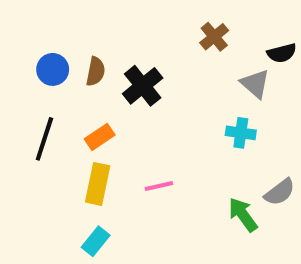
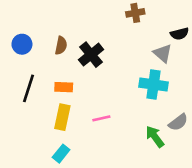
brown cross: (214, 37) -> (135, 13), moved, turned 30
blue circle: (53, 69) -> (22, 44), moved
cyan cross: (241, 133) -> (153, 85), size x1.5
orange rectangle: (100, 137) -> (64, 87), turned 36

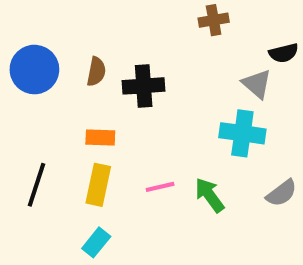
blue circle: (22, 44) -> (34, 70), size x1.5
black cross: (91, 55) -> (144, 86), turned 35
black line: (28, 88) -> (37, 185), moved
green arrow: (155, 137) -> (209, 195), moved

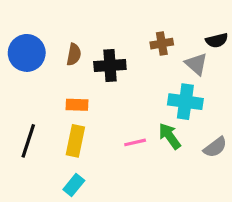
brown cross: (214, 20) -> (162, 44), moved
pink line: (160, 187) -> (135, 142), moved
green arrow: (209, 195) -> (170, 136), moved

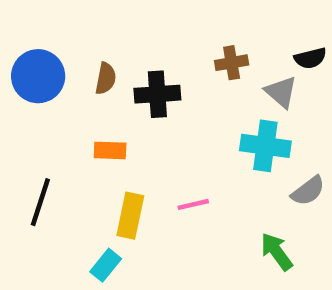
green arrow: (170, 136) -> (277, 252), moved
yellow rectangle: (75, 141) -> (130, 216), moved
gray semicircle: (215, 147) -> (308, 191), moved

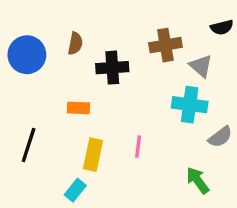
black semicircle: (310, 58) -> (222, 27), moved
brown cross: (232, 63) -> (165, 45), size x1.4
brown semicircle: (106, 78) -> (75, 43), moved
pink line: (193, 204) -> (138, 147), turned -70

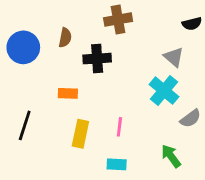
brown cross: (165, 45) -> (118, 20), moved
cyan cross: (190, 105) -> (164, 91), turned 32
cyan rectangle: (75, 190) -> (117, 164), moved, turned 54

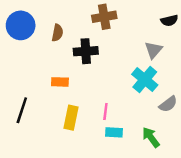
blue circle: (23, 47) -> (21, 25), moved
gray triangle: (174, 57) -> (153, 50), turned 30
cyan rectangle: (117, 164) -> (114, 132), moved

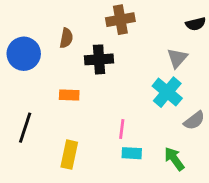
blue circle: (21, 25) -> (24, 54), moved
yellow rectangle: (71, 118) -> (69, 155), moved

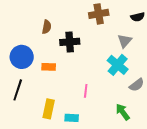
brown cross: (120, 20) -> (99, 14), moved
blue circle: (24, 54) -> (22, 57), moved
cyan rectangle: (132, 153) -> (72, 118), moved

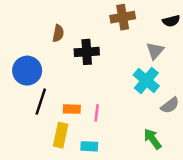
orange rectangle: (49, 67) -> (72, 109), moved
black line: (18, 90) -> (41, 102), moved
pink line: (86, 91) -> (97, 113), moved

